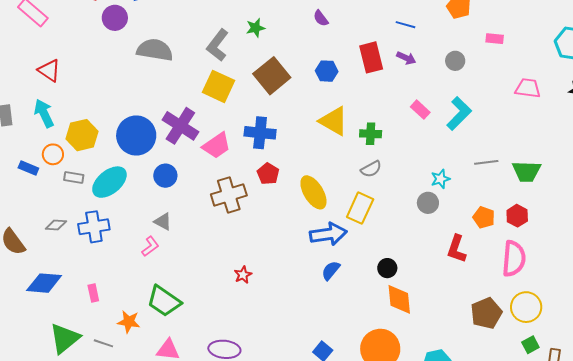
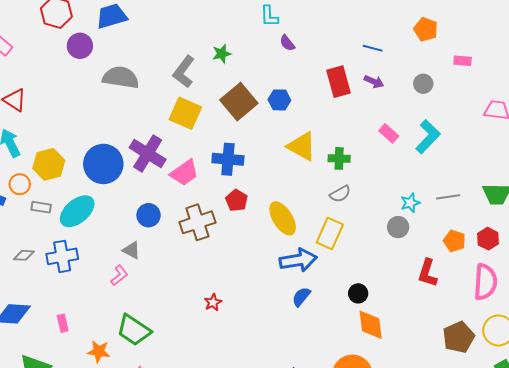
blue hexagon: (327, 71) -> (279, 100), moved
gray line: (486, 162) -> (448, 197), moved
blue circle: (165, 176) -> (149, 215), moved

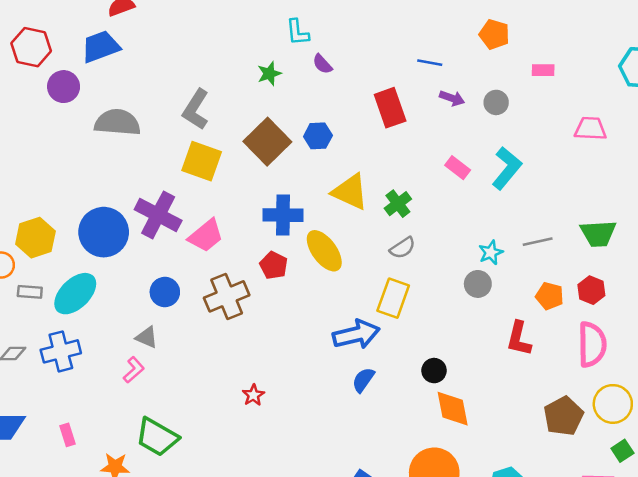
green star: (222, 54) -> (269, 74), moved
purple arrow: (374, 82) -> (452, 98), moved
green cross: (339, 158) -> (398, 204), turned -35
blue cross: (228, 159) -> (283, 215), moved
yellow ellipse: (283, 218) -> (324, 251), moved

